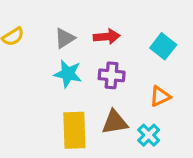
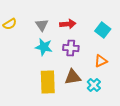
gray triangle: (65, 38) -> (42, 25), turned -32

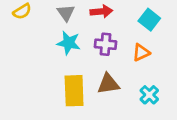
orange triangle: (101, 61) -> (141, 52), moved
cyan cross: (94, 85) -> (149, 95), moved

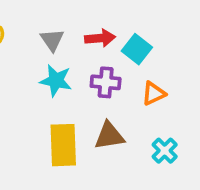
cyan square: (149, 20) -> (137, 49), moved

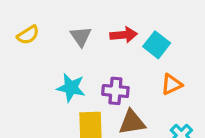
cyan star: (56, 81) -> (71, 88), moved
purple cross: (106, 82) -> (115, 91), moved

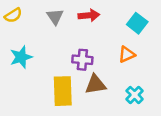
cyan square: (157, 45) -> (137, 23), moved
cyan star: (71, 88) -> (21, 57), moved, turned -30

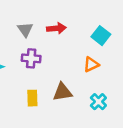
purple cross: (82, 60) -> (31, 58), moved
yellow rectangle: (63, 91) -> (32, 98), size x0.6

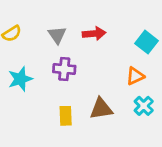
cyan cross: (98, 102) -> (144, 106), moved

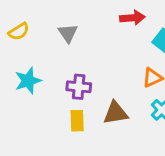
red arrow: (94, 34) -> (132, 18), moved
purple cross: (64, 69) -> (79, 87), moved

